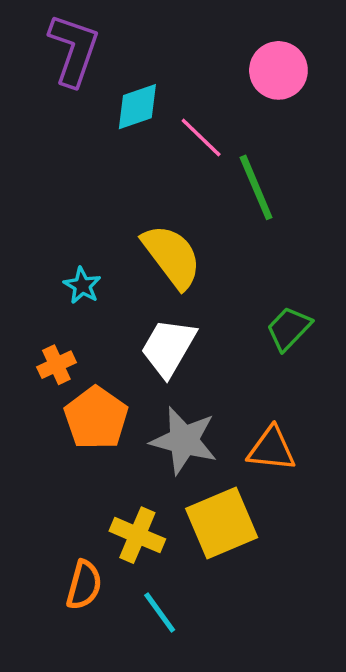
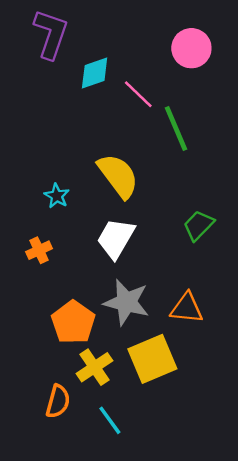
orange pentagon: (96, 418) -> (73, 322), moved
yellow cross: (137, 535) -> (95, 367), turned 33

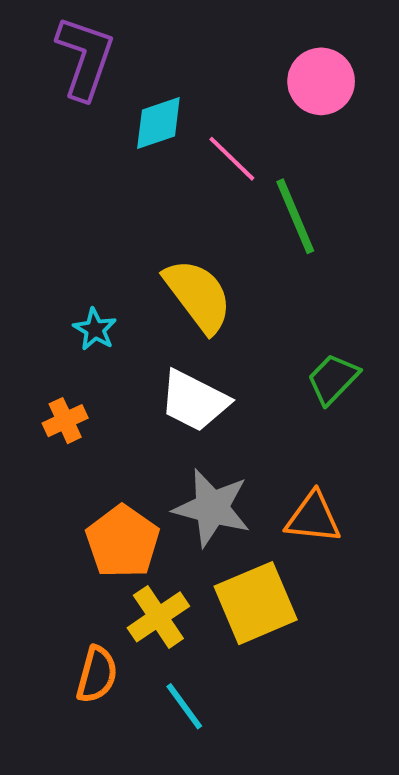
white trapezoid: (116, 238) -> (194, 401), turned -93

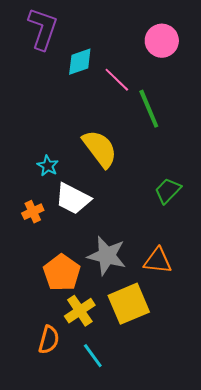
white trapezoid: (194, 401) -> (73, 199), moved

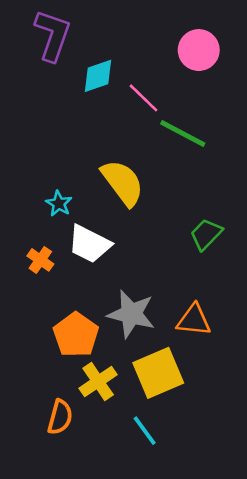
green line: (149, 109) -> (183, 134), turned -39
orange cross: (33, 212) -> (40, 260), turned -30
cyan line: (93, 356) -> (145, 431), moved

